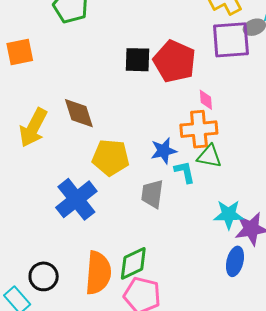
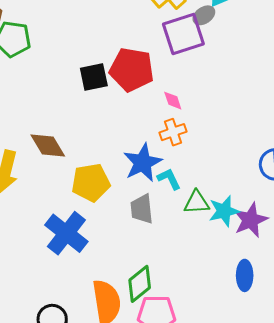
orange cross: (199, 129) -> (173, 132), size x0.7
blue star: (164, 151) -> (143, 163), size x1.4
green triangle: (209, 156) -> (197, 202), moved
blue ellipse: (235, 261) -> (245, 275), moved

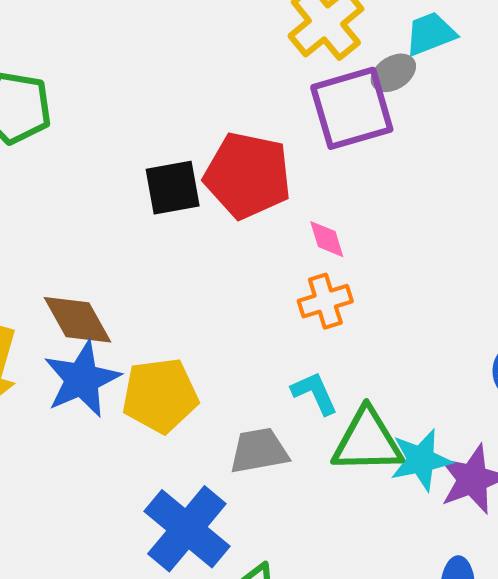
blue star: (143, 163) -> (82, 379), moved
green triangle: (197, 202) -> (367, 441), size x1.4
gray trapezoid: (142, 209) -> (259, 451), turned 84
blue cross: (66, 233) -> (187, 529), moved

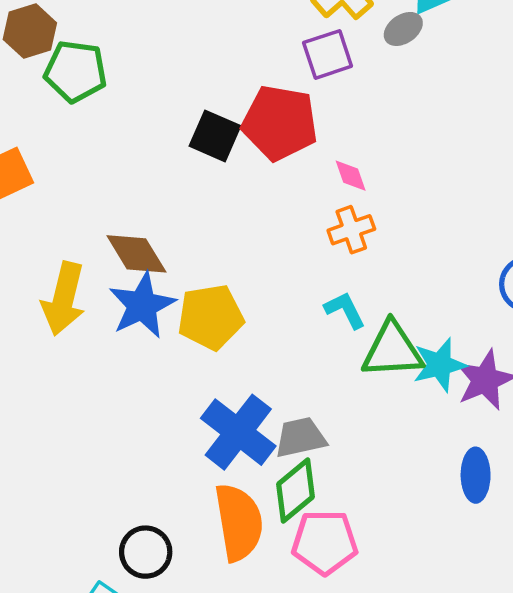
purple square: (352, 108) -> (328, 54), moved, size x0.7
black square: (173, 188) -> (215, 136), turned 36
gray trapezoid: (259, 451) -> (300, 437), moved

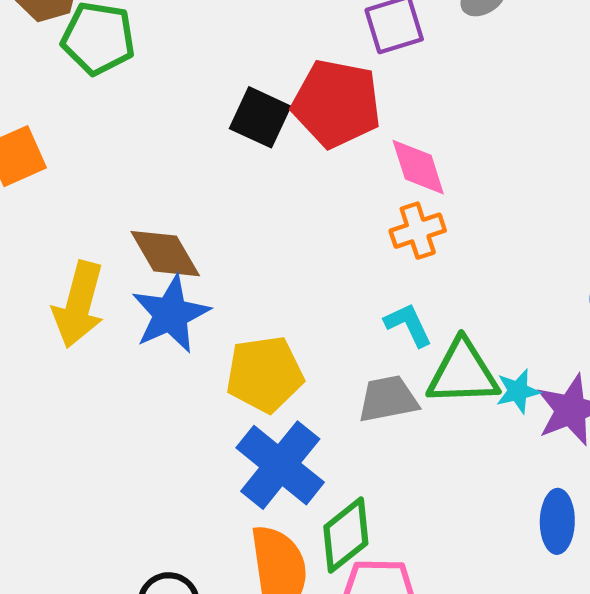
pink diamond: (351, 176) -> (418, 167), size x1.5
yellow pentagon: (211, 317) -> (265, 374), moved
cyan star: (440, 365) -> (518, 391), size x0.7
gray trapezoid: (300, 437) -> (388, 399), moved

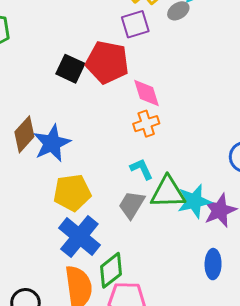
brown diamond: (165, 254) -> (24, 134), turned 72
blue star: (171, 314) -> (52, 143), moved
cyan star: (518, 391) -> (194, 201), size x1.6
gray trapezoid: (388, 399) -> (132, 205), turned -48

